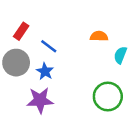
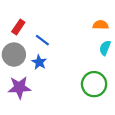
orange semicircle: (99, 36) -> (101, 25), moved
purple star: (40, 100) -> (19, 87), moved

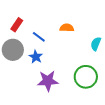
orange semicircle: (101, 25) -> (67, 28), moved
purple star: (19, 87) -> (48, 81), moved

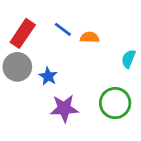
red rectangle: (17, 25) -> (23, 33), size x1.5
blue line: (39, 37) -> (63, 29), moved

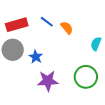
red rectangle: (23, 33) -> (17, 25), turned 40
orange semicircle: (90, 37) -> (67, 28), turned 48

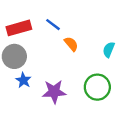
orange semicircle: (67, 28) -> (71, 44), moved
blue star: (36, 57) -> (23, 80), moved

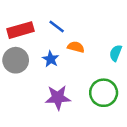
orange semicircle: (71, 44) -> (76, 47), turned -35
blue star: (23, 80) -> (51, 59), moved

